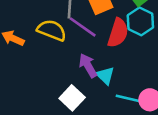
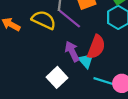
red semicircle: (118, 33) -> (96, 47), moved

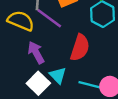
purple arrow: (72, 51) -> (36, 53), moved
cyan triangle: (86, 61) -> (58, 75), moved

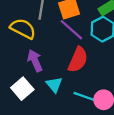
purple line: (49, 18) -> (71, 30), moved
white square: (38, 83) -> (22, 89), moved

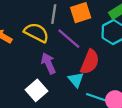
purple line: (71, 30) -> (69, 39), moved
cyan triangle: (54, 85) -> (76, 80), moved

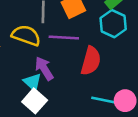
purple line: (69, 39) -> (64, 38), turned -30
cyan triangle: (76, 80) -> (33, 82), moved

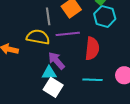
cyan triangle: (33, 82) -> (49, 73), turned -35
cyan line: (104, 100) -> (93, 80), moved

